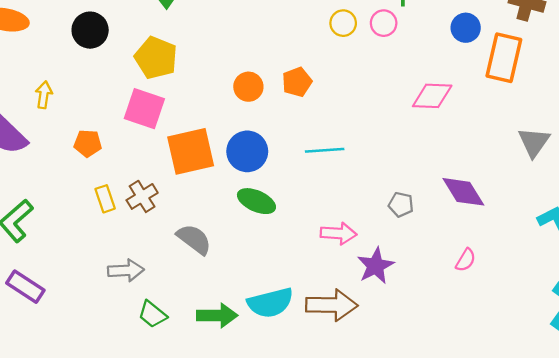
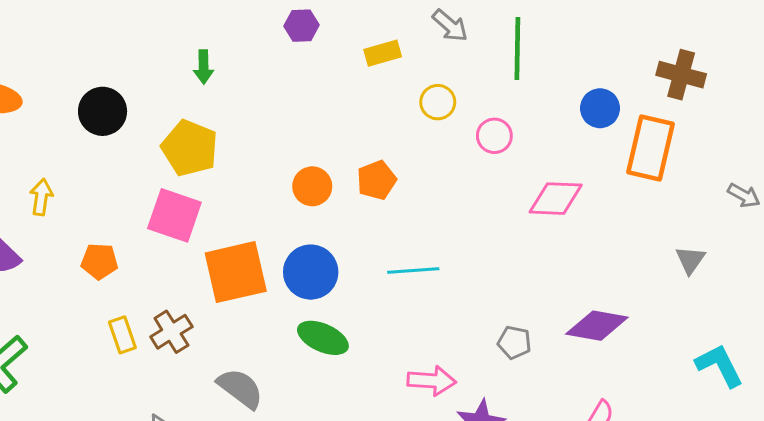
pink circle: (384, 23) -> (494, 136), moved
gray triangle: (534, 142) -> (690, 260), size x0.7
purple diamond: (463, 192) -> (597, 326), turned -48

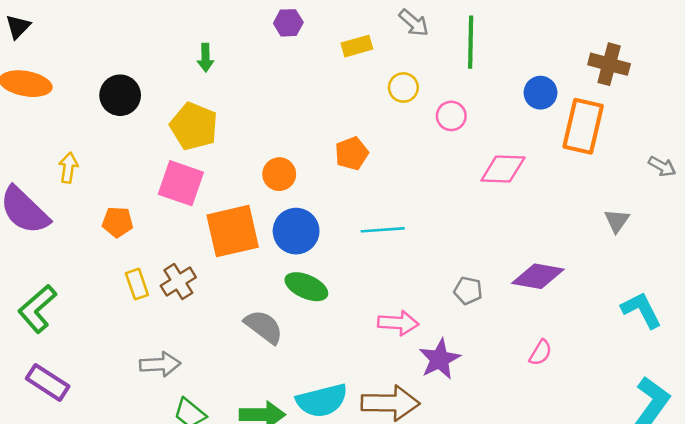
orange circle: (312, 186) -> (279, 174), moved
gray semicircle: (240, 388) -> (264, 327), moved

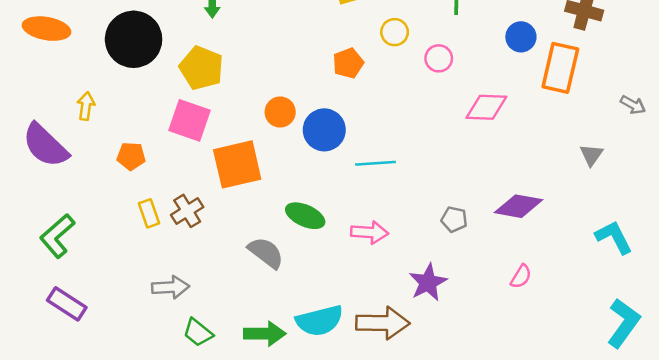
black circle: (120, 95) -> (134, 39), size x1.5
orange pentagon: (352, 153) -> (348, 63), moved
blue circle: (296, 231) -> (324, 130), moved
pink arrow: (398, 323) -> (370, 232), moved

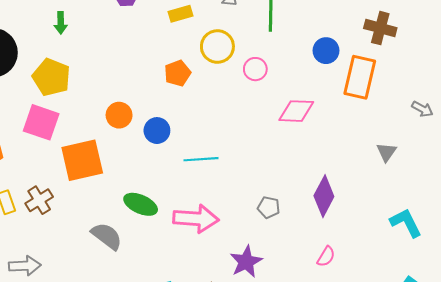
yellow circle: (395, 32) -> (217, 47), size x1.4
blue circle: (324, 130) -> (157, 131), size x0.7
purple diamond: (519, 206) -> (324, 196), turned -72
pink arrow: (370, 232) -> (196, 219), size x1.4

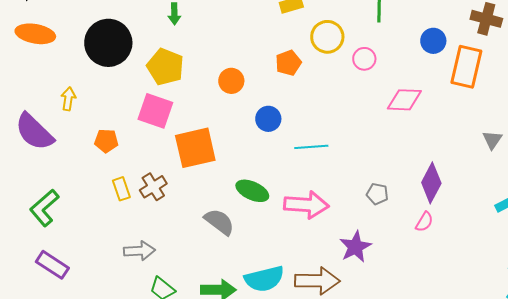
orange circle: (119, 115) -> (231, 81), moved
pink semicircle: (326, 257) -> (424, 222), moved

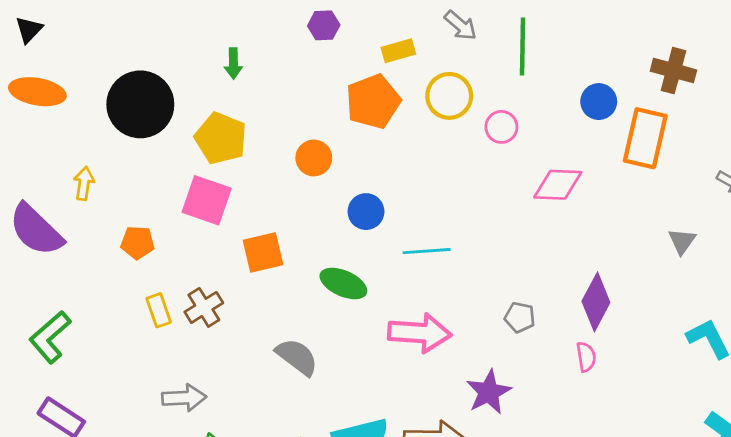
orange pentagon: (288, 63) -> (373, 102), moved, size x1.5
orange square: (195, 148) -> (263, 252), size x0.7
green ellipse: (252, 191) -> (343, 283), moved
pink semicircle: (424, 222) -> (586, 357), turned -40

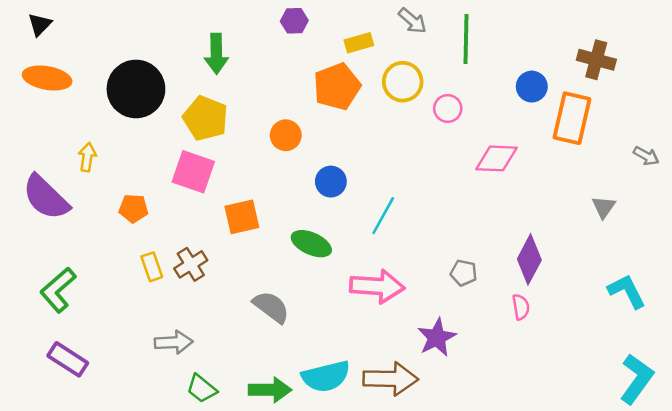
green arrow: (233, 63) -> (216, 54), size x1.5
cyan line: (427, 251) -> (383, 216), turned -57

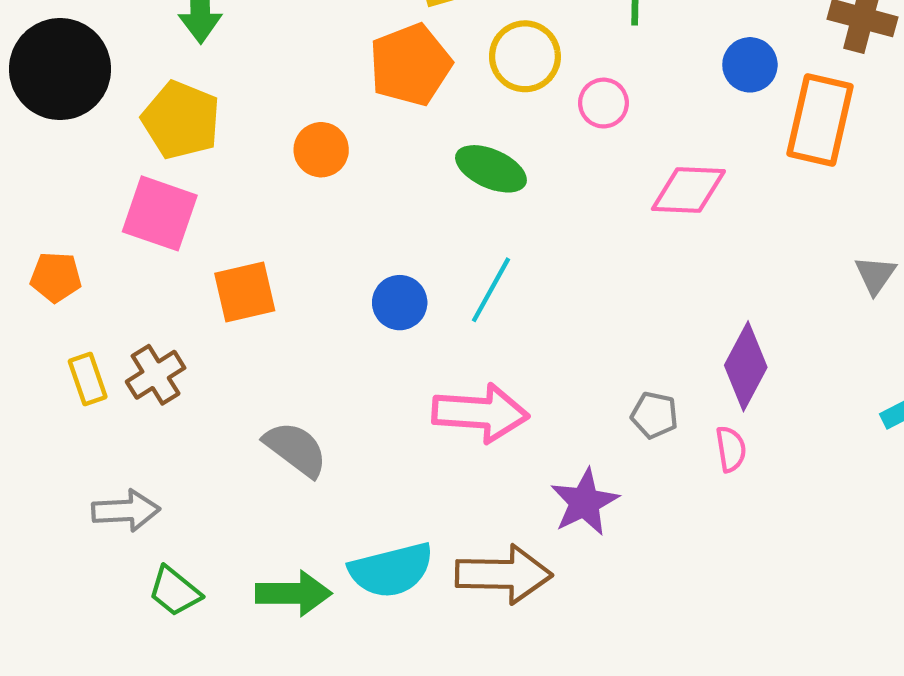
blue circle: (331, 182) -> (400, 303), moved
green ellipse: (311, 244) -> (491, 169), moved
gray pentagon: (464, 273) -> (654, 415), moved

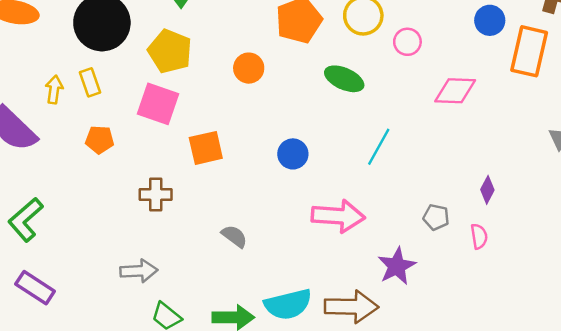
cyan line: (491, 290) -> (379, 147), moved
purple diamond: (746, 366) -> (487, 190), size x0.6
brown cross: (156, 375) -> (156, 195), turned 32
yellow rectangle: (88, 379) -> (90, 82), moved
gray semicircle: (296, 449) -> (234, 236), size x0.7

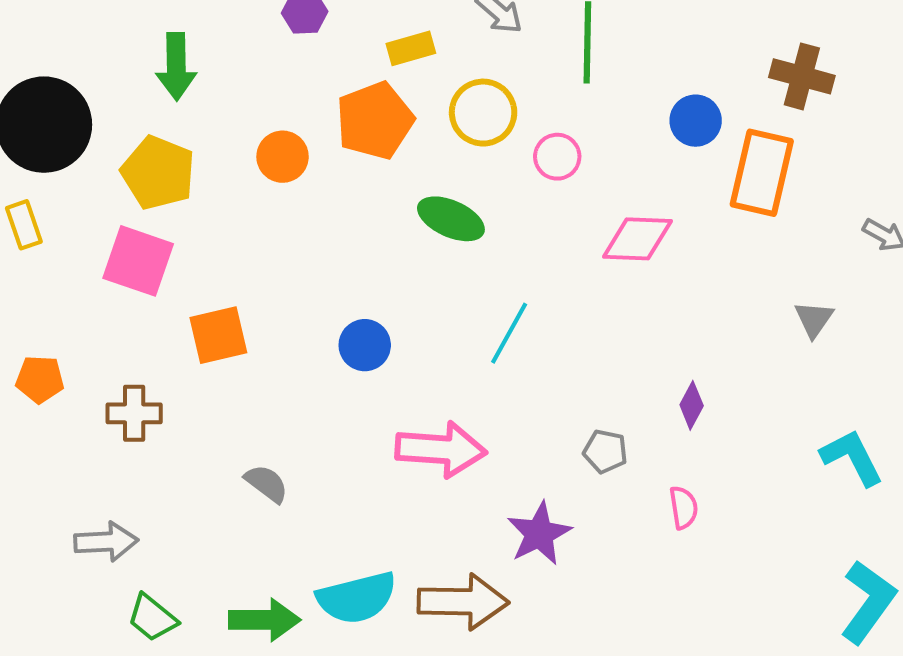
orange circle: (249, 68) -> (283, 157), moved
orange pentagon: (100, 140) -> (40, 379), moved
pink semicircle: (479, 236) -> (684, 508), moved

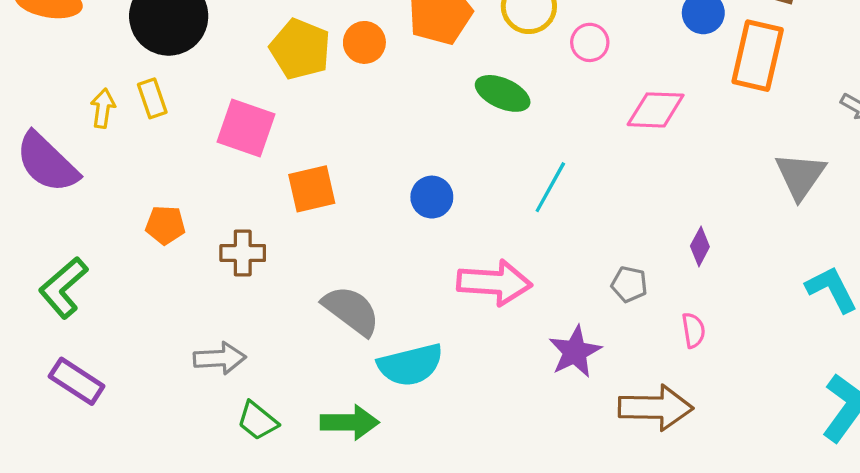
yellow pentagon: (158, 173) -> (300, 49), moved
gray triangle: (814, 319) -> (800, 176), size x1.6
gray semicircle: (266, 483) -> (351, 311), size x1.6
cyan semicircle: (357, 598) -> (410, 365), moved
brown arrow: (463, 602) -> (656, 408), moved

